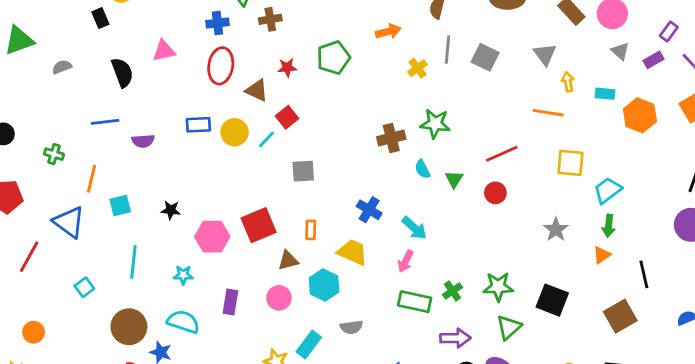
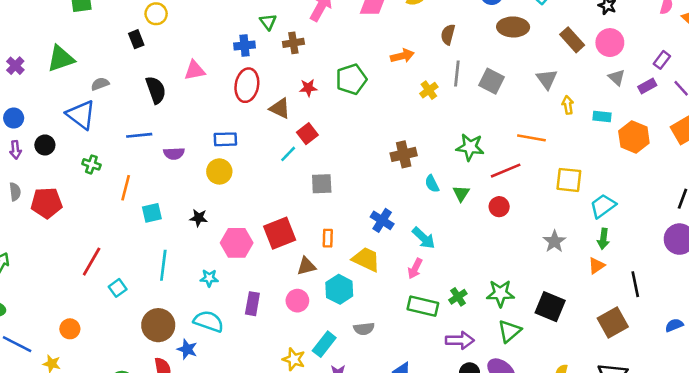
orange line: (548, 113) -> (531, 138), moved
green star: (435, 124) -> (470, 147), moved
yellow circle: (235, 132) -> (219, 171), moved
blue triangle: (69, 222) -> (81, 115), moved
red line: (29, 257) -> (92, 262), moved

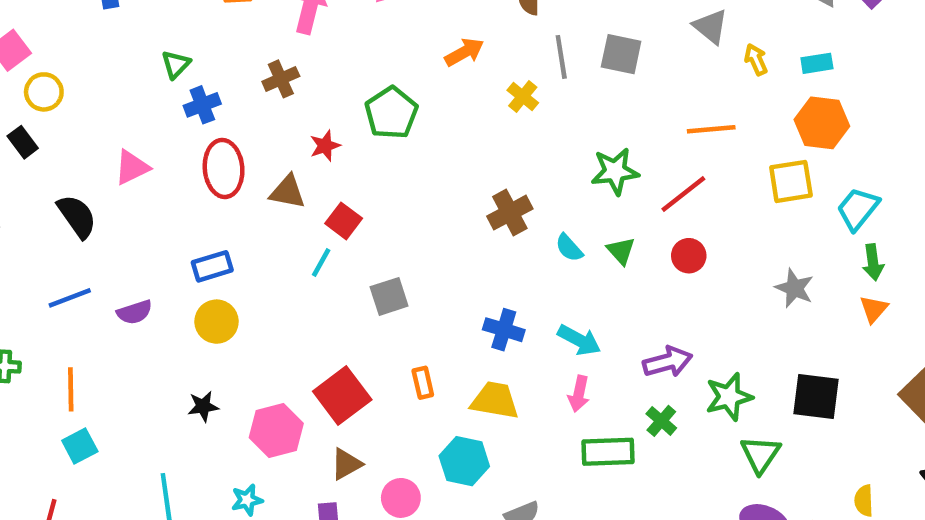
green triangle: (268, 22) -> (176, 64), moved, turned 36
orange hexagon: (634, 137) -> (822, 123), moved
cyan square: (152, 213) -> (80, 446), moved
brown triangle: (306, 266) -> (346, 464), moved
purple arrow: (460, 340) -> (668, 362), moved

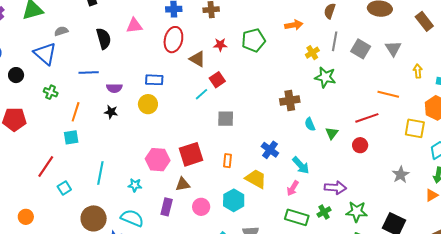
gray triangle: (711, 27) -> (393, 48), moved
green star: (615, 171) -> (325, 77), moved
black star: (203, 406) -> (111, 112), moved

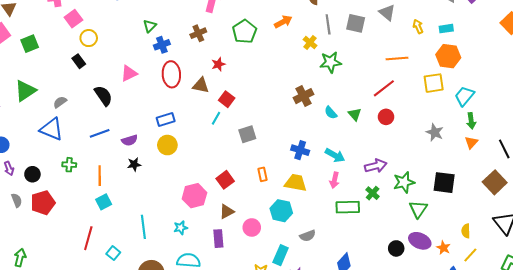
green pentagon: (254, 40) -> (244, 32), moved
black circle: (16, 75) -> (32, 174), moved
red square: (191, 154) -> (225, 180), size x0.7

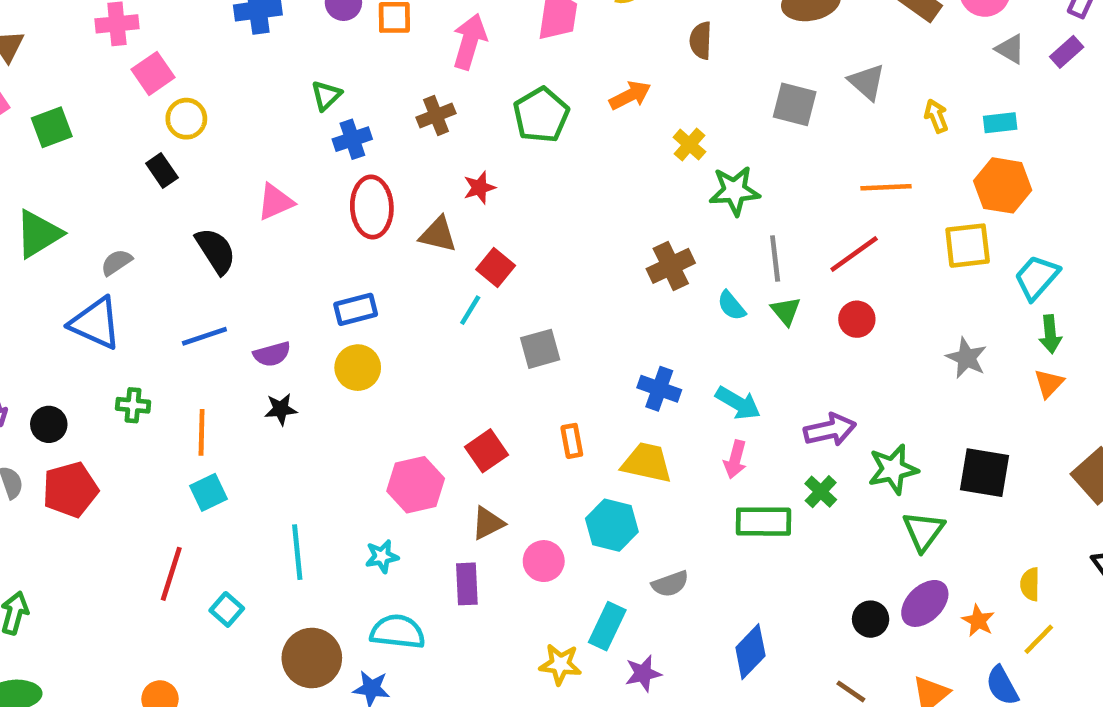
gray line: (328, 24) -> (775, 259), moved
purple ellipse: (420, 241) -> (925, 603), turned -70

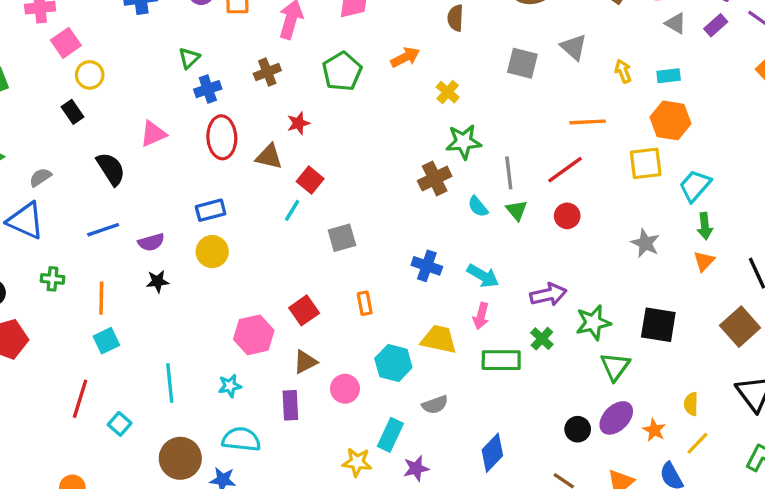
green star: (735, 191) -> (464, 142), moved
yellow trapezoid: (647, 463) -> (439, 339), moved

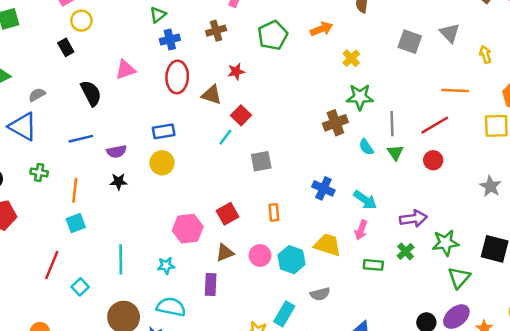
green rectangle: (501, 360) -> (373, 265), size x0.7
pink circle: (345, 389) -> (260, 255), moved

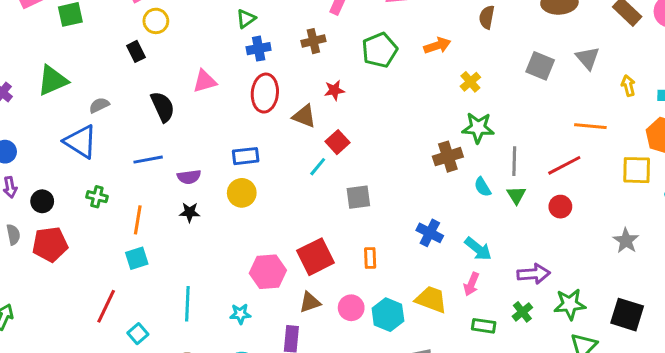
red square: (227, 214) -> (315, 257), size x1.4

